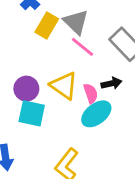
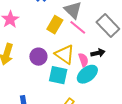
yellow rectangle: (47, 25) -> (55, 25), moved
cyan square: (32, 113) -> (58, 75), moved

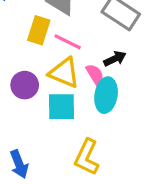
pink line: (78, 27) -> (68, 42), moved
cyan ellipse: (87, 74) -> (106, 95), turned -30

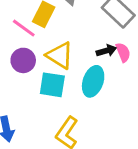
pink line: (68, 42) -> (24, 28), moved
pink semicircle: (95, 74) -> (123, 52), moved

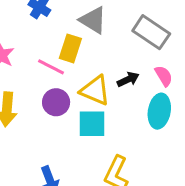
black arrow: (106, 51) -> (128, 79), moved
cyan ellipse: (93, 81) -> (159, 111), moved

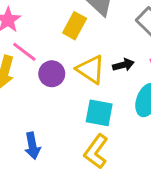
pink line: (51, 67) -> (24, 52), moved
cyan square: (92, 124) -> (99, 113), moved

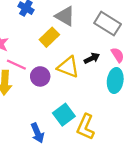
yellow rectangle: (75, 26) -> (49, 37), turned 30
cyan square: (99, 113) -> (64, 115), moved, turned -35

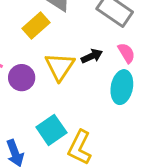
yellow triangle: (68, 67) -> (60, 66), turned 40

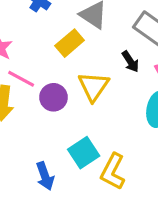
black arrow: (92, 56) -> (130, 62), moved, turned 80

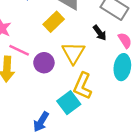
yellow L-shape: (113, 172) -> (83, 86), moved
blue arrow: (45, 176) -> (41, 122), turned 54

